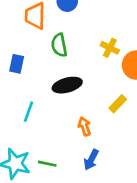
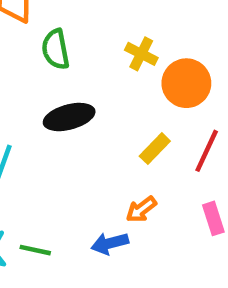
orange arrow: (85, 126) -> (141, 209), moved, turned -108
blue arrow: (91, 160) -> (110, 243), turned 48

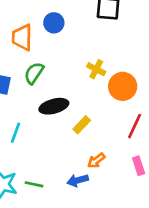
green semicircle: (56, 49) -> (34, 73), moved, turned 45
yellow rectangle: (155, 149) -> (82, 125), moved

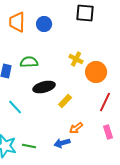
orange trapezoid: (22, 37) -> (17, 22), moved
green semicircle: (34, 73) -> (29, 62), turned 54
cyan line: (15, 133) -> (15, 107), turned -63

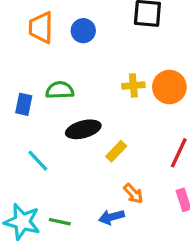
yellow cross: (76, 59) -> (133, 85), turned -32
orange circle: (96, 72) -> (169, 87), moved
orange arrow: (76, 128) -> (133, 194), turned -96

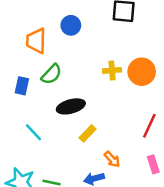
orange trapezoid: (41, 28) -> (36, 41), moved
green semicircle: (60, 90) -> (52, 74), turned 135
yellow rectangle: (116, 151) -> (88, 133), moved

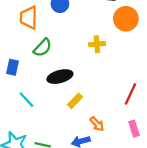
orange circle: (142, 72) -> (126, 19), moved
blue rectangle: (22, 86) -> (13, 67), moved

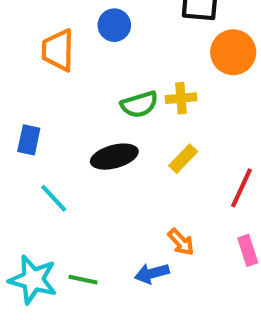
green semicircle: (43, 48) -> (139, 104), moved, turned 30
yellow rectangle: (75, 101) -> (183, 159), moved

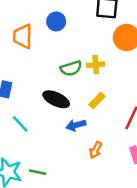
black ellipse: (114, 157) -> (56, 99), turned 40
orange arrow: (181, 242) -> (96, 150), turned 70
blue arrow: (152, 273) -> (76, 125), moved

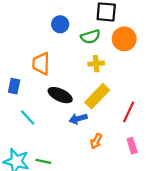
orange trapezoid: (23, 36) -> (41, 64), moved
green semicircle: (71, 68) -> (90, 37), moved
yellow rectangle: (97, 101) -> (97, 96), size x1.6

